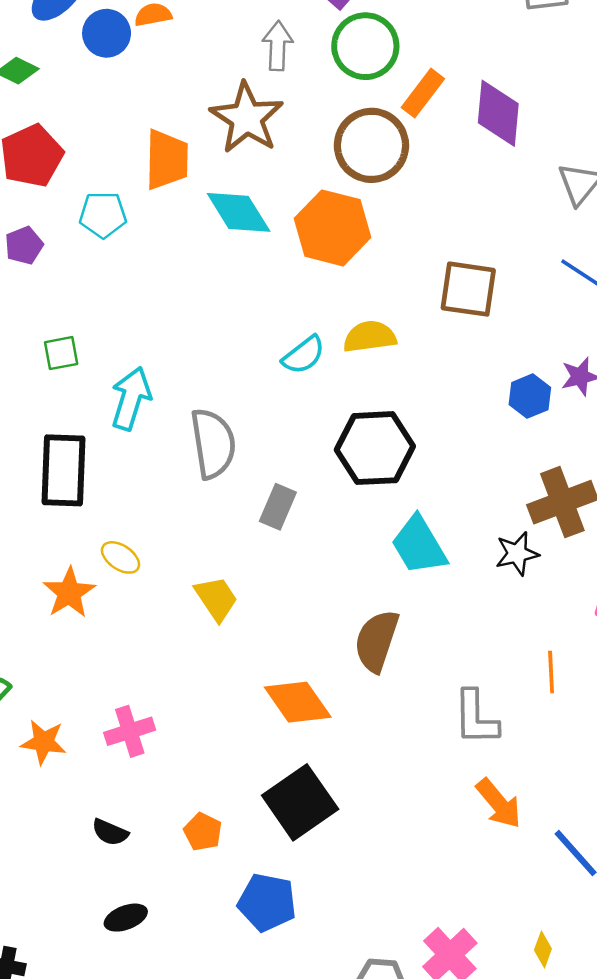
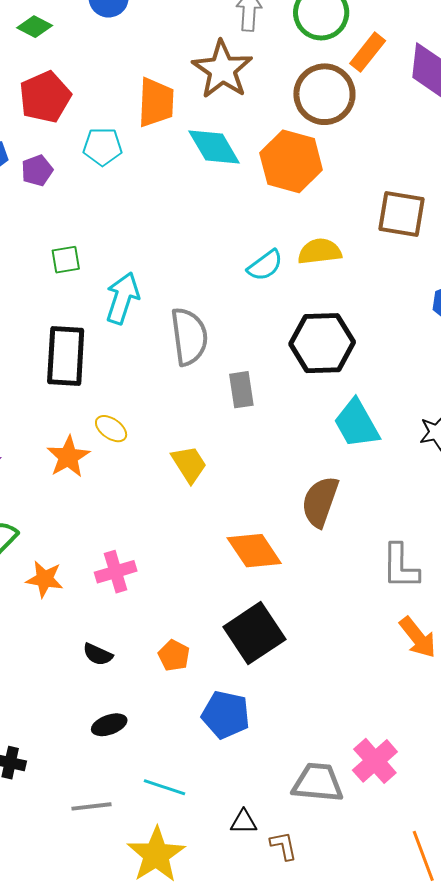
gray rectangle: (278, 507) -> (241, 390), turned -33

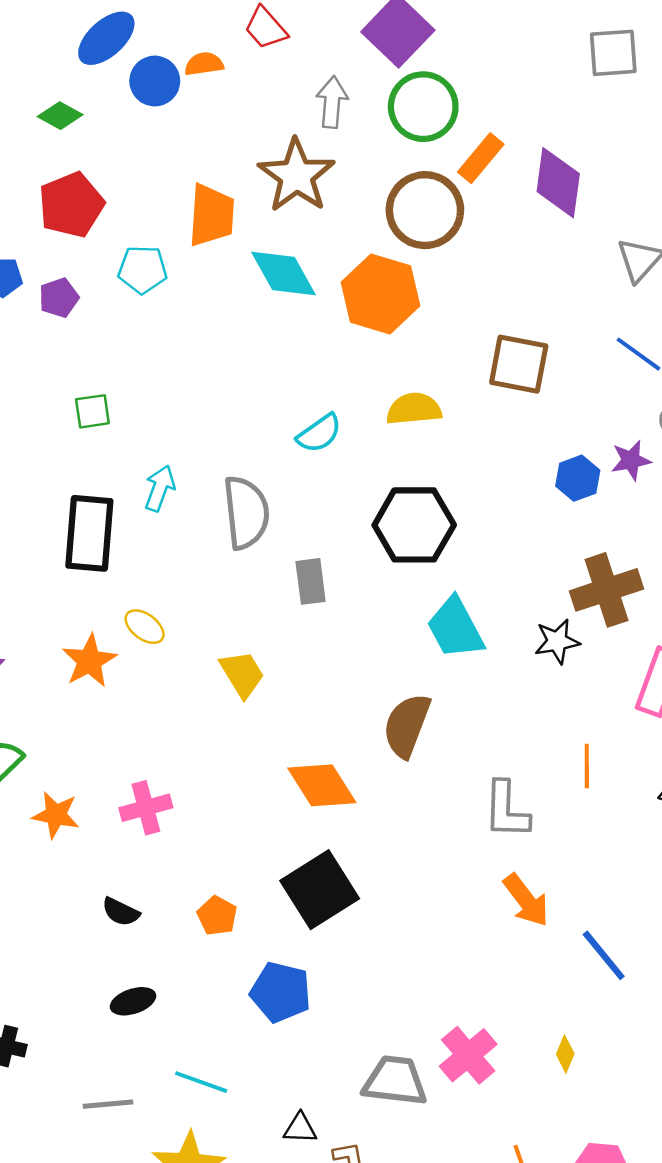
cyan semicircle: (265, 265) -> (319, 433), moved
cyan arrow: (122, 298) -> (160, 488), moved, size x0.7

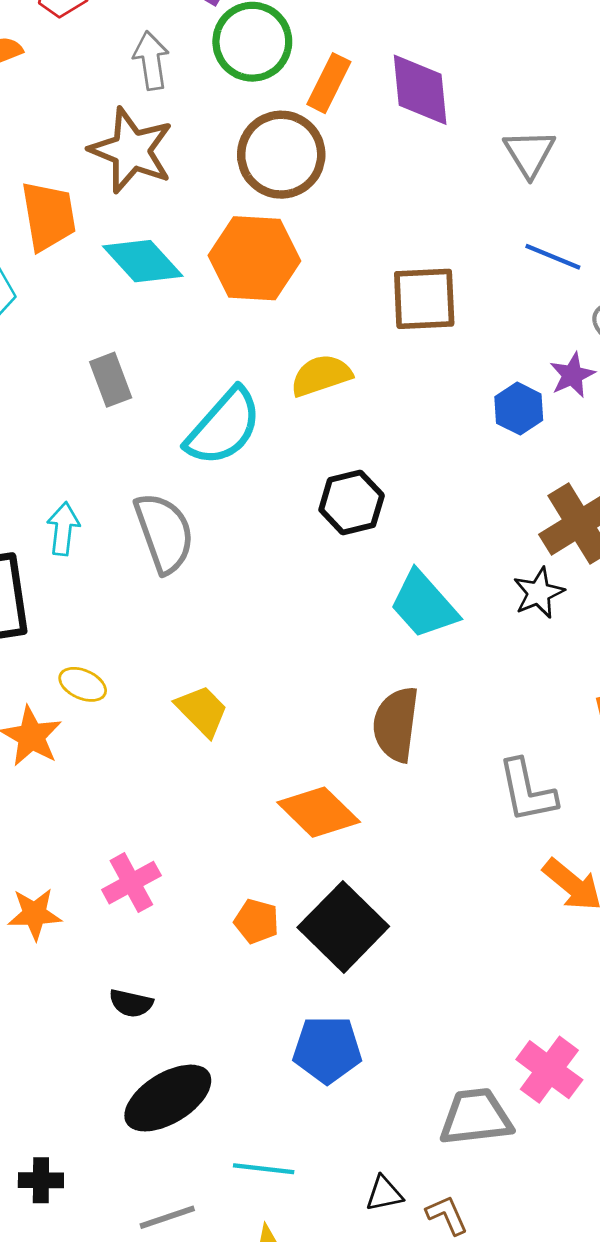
cyan semicircle: (319, 433) -> (224, 427), size x1.6
black hexagon: (414, 525) -> (352, 503), size x0.7
gray rectangle: (311, 581) -> (111, 380), moved
orange pentagon: (217, 916) -> (256, 921), moved
black ellipse: (133, 1001) -> (168, 1098), size x1.8

